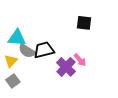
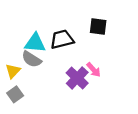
cyan triangle: (17, 38) -> (35, 43), moved
black trapezoid: (44, 50) -> (62, 39), moved

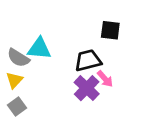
black trapezoid: (62, 39) -> (88, 60), moved
gray semicircle: (32, 59) -> (18, 58), moved

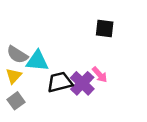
cyan triangle: (39, 49) -> (37, 61), moved
black trapezoid: (88, 60) -> (60, 82), moved

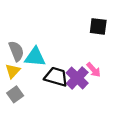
gray semicircle: (17, 55) -> (16, 51), turned -144
black trapezoid: (60, 82) -> (56, 77), turned 30

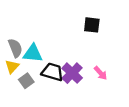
pink arrow: (94, 70) -> (101, 73), moved
gray square: (15, 94) -> (26, 81), moved

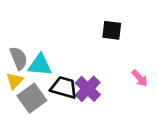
pink arrow: (101, 73) -> (140, 78), moved
gray square: (26, 81) -> (32, 98), size x1.5

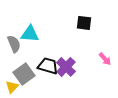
cyan triangle: (40, 65) -> (30, 34), moved
yellow triangle: (15, 81) -> (12, 87), moved

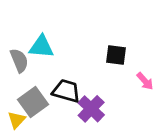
black square: (84, 23) -> (116, 55), moved
purple cross: (66, 67) -> (91, 109), moved

